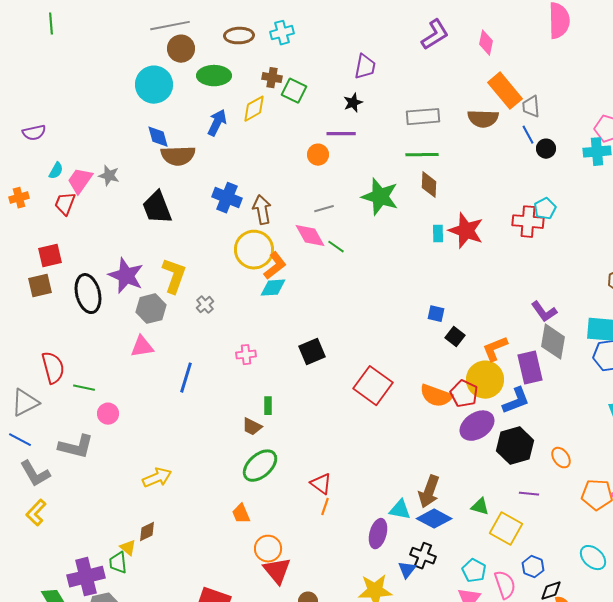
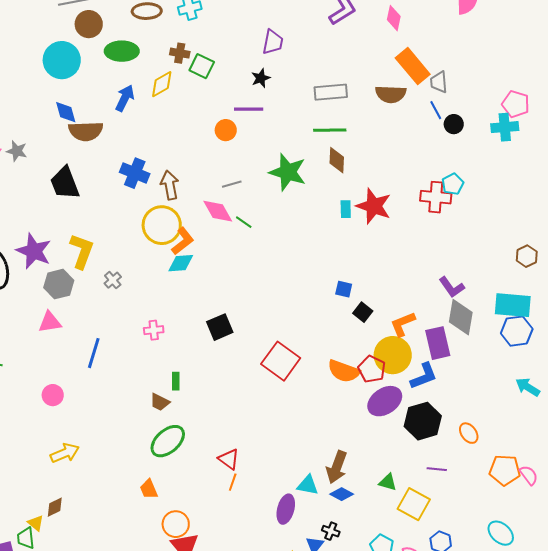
pink circle: (108, 414) -> (53, 395), moved
blue diamond: (434, 519) -> (342, 494), size x0.7
black cross: (423, 556) -> (331, 531), size x0.7

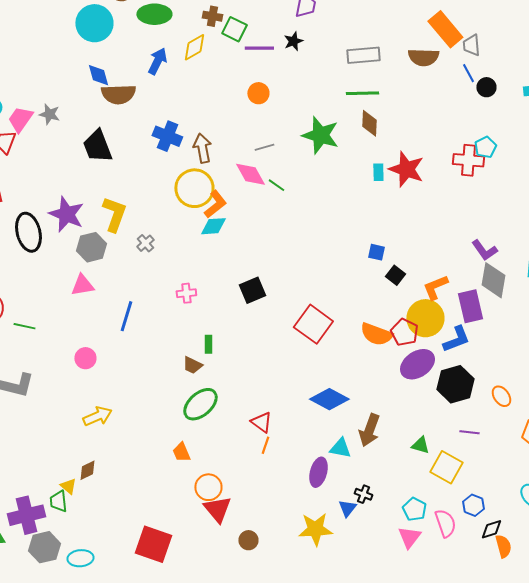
purple line: (249, 109) -> (259, 48), moved
blue diamond: (342, 494) -> (329, 399), moved, size x1.6

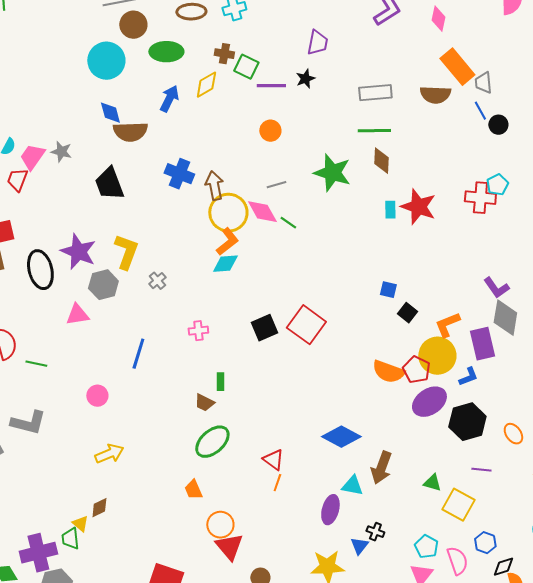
yellow circle: (194, 188) -> (228, 213), moved
pink triangle: (82, 285) -> (77, 315), moved
red square: (313, 324) -> (306, 325), moved
blue L-shape: (456, 339) -> (468, 377), size x0.7

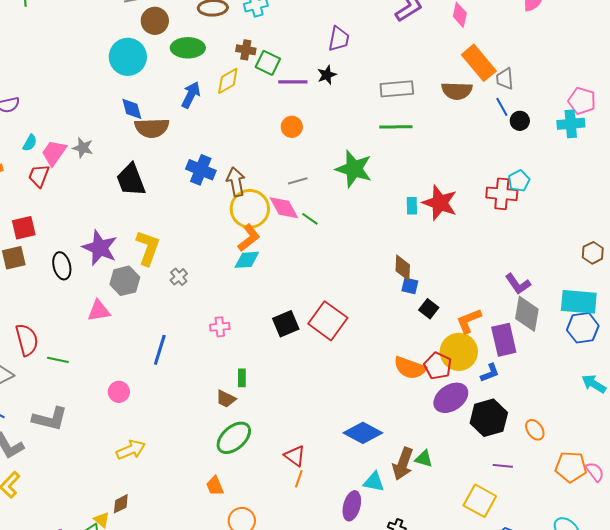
brown diamond: (381, 161) -> (403, 268), moved
black ellipse: (40, 270) -> (62, 266), size x0.7
green triangle: (432, 483) -> (424, 459), moved

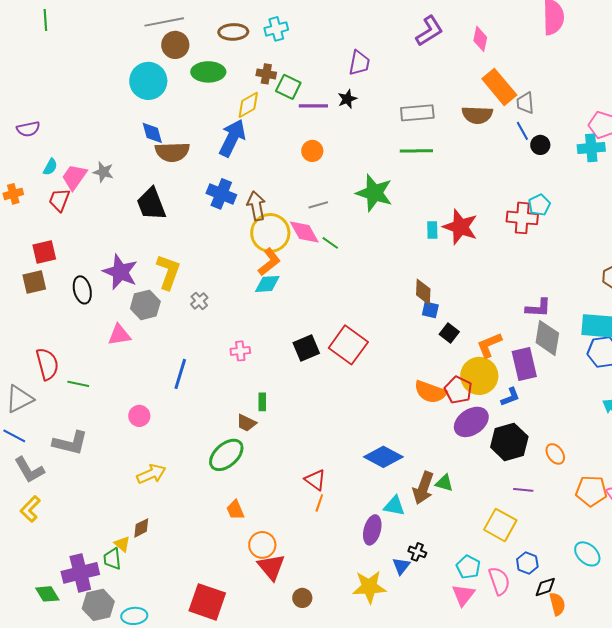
blue arrow: (191, 95) -> (232, 138), moved, size x1.4
purple L-shape: (518, 284) -> (538, 308), turned -52
green ellipse: (234, 438) -> (226, 455), moved

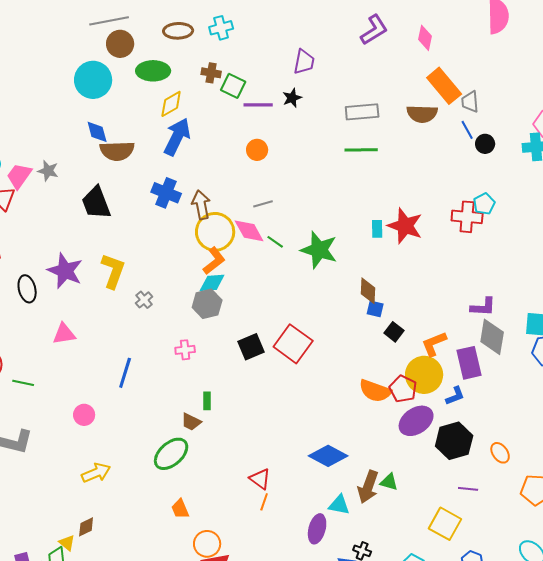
yellow diamond: (248, 105) -> (171, 104), moved
green star: (374, 193) -> (319, 250), moved
gray hexagon: (145, 305) -> (207, 304), moved

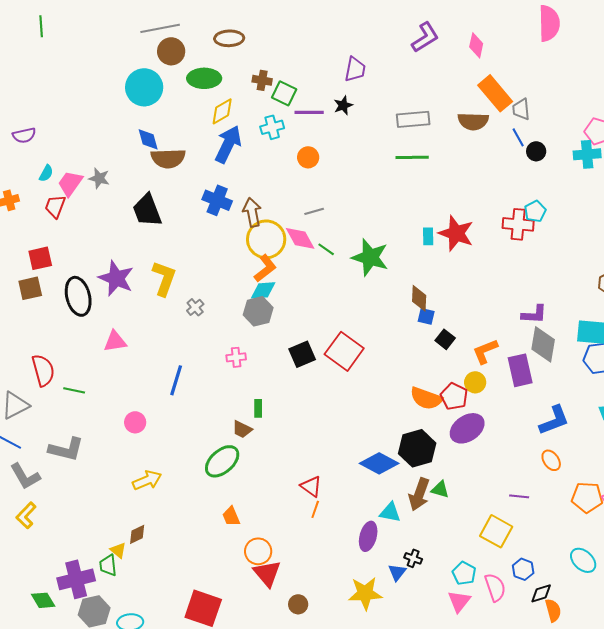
cyan cross: (221, 28) -> (272, 127), moved
black ellipse: (27, 289) -> (78, 296), size x1.4
yellow circle: (424, 375) -> (475, 382), size x0.6
blue L-shape: (455, 396) -> (554, 420), moved, size x1.6
black hexagon: (454, 441) -> (417, 448), moved

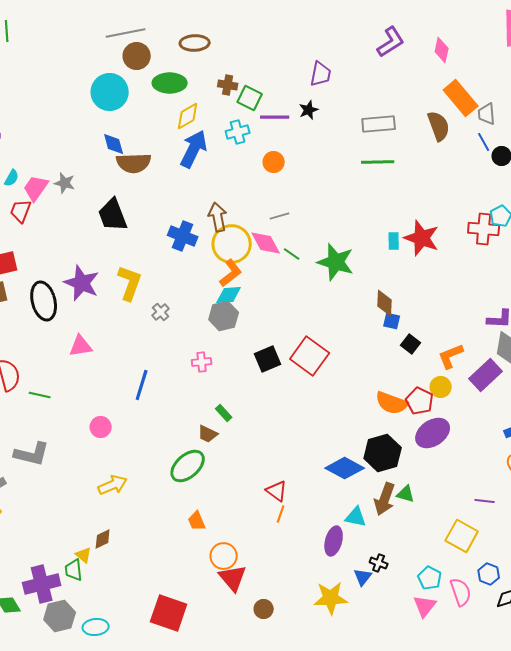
brown semicircle: (473, 121) -> (439, 126), turned -112
blue cross: (217, 200) -> (183, 236), moved
purple rectangle: (520, 370) -> (486, 375), turned 60
green rectangle: (258, 408) -> (224, 413), turned -42

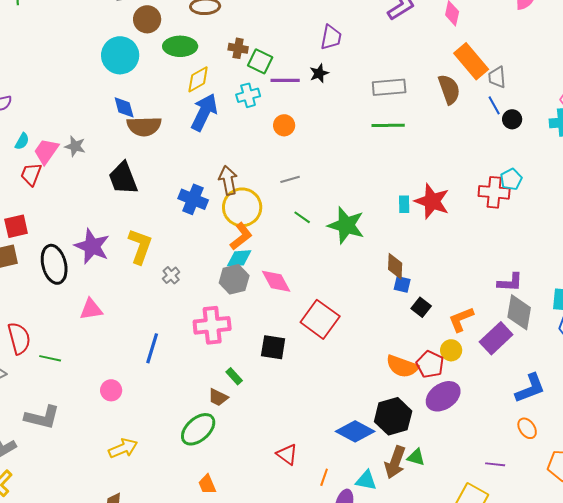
pink diamond: (266, 243) -> (276, 281), moved
black square: (268, 359) -> (273, 347), moved, turned 32
pink cross: (202, 362) -> (212, 325), size x1.8
orange line: (281, 514) -> (324, 477), moved

